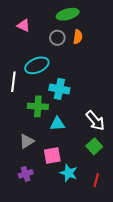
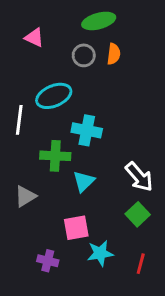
cyan triangle: (57, 124) -> (84, 181), turned -42
gray triangle: (27, 141) -> (25, 196), moved
cyan star: (69, 173) -> (100, 253), turned -30
purple cross: (26, 174) -> (48, 261), moved, turned 32

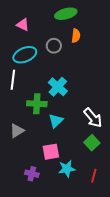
gray circle: (84, 55) -> (54, 46), moved
cyan ellipse: (54, 96) -> (25, 55), moved
cyan cross: (87, 130) -> (58, 87), turned 30

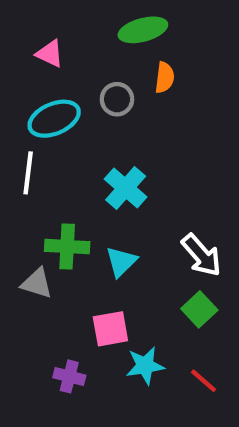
green cross: (37, 104) -> (67, 246), moved
gray triangle: (17, 131) -> (37, 283), turned 49
red line: (94, 176) -> (204, 381), turned -64

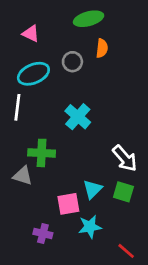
cyan triangle: (121, 262) -> (93, 189), moved
green square: (199, 309) -> (123, 192), turned -30
red line: (204, 381) -> (126, 251), moved

